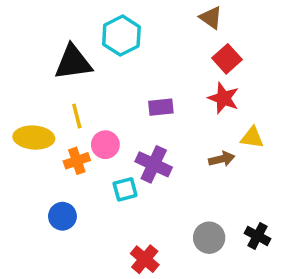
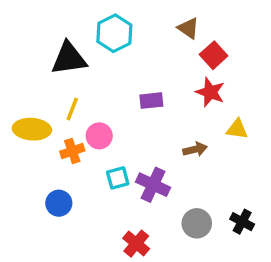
brown triangle: (211, 18) -> (188, 28), moved
yellow line: (77, 116) -> (72, 109), turned 35
brown arrow: (222, 159) -> (195, 149), moved
purple cross: (154, 164) -> (153, 185), moved

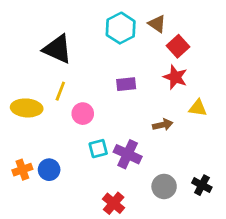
cyan hexagon: (114, 33) -> (121, 28), moved
black triangle: (69, 58) -> (57, 49), turned 32
orange cross: (72, 151) -> (22, 170), moved

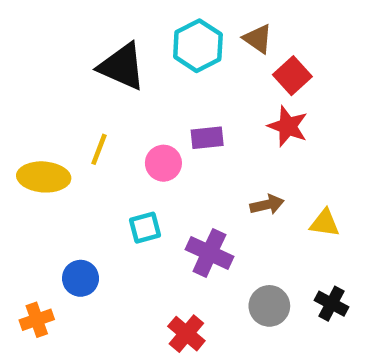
black triangle: (57, 49) -> (122, 66), moved
yellow triangle: (198, 108) -> (325, 223), moved
pink circle: (83, 114) -> (163, 163), moved
cyan square: (98, 149) -> (145, 228), moved
orange cross: (22, 170) -> (37, 320), moved

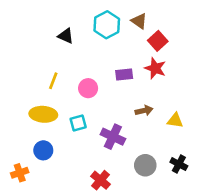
black triangle: (122, 66) -> (66, 36), size x0.6
purple rectangle: (207, 138) -> (124, 74), moved
yellow ellipse: (44, 177) -> (43, 114), moved

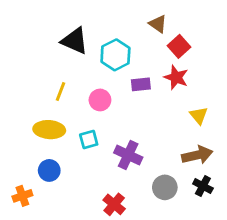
cyan hexagon: (107, 25) -> (115, 55), moved
black triangle: (66, 36) -> (75, 41), size x1.5
brown arrow: (144, 111) -> (197, 155), moved, size x1.5
yellow triangle: (175, 121) -> (199, 115), moved, turned 42

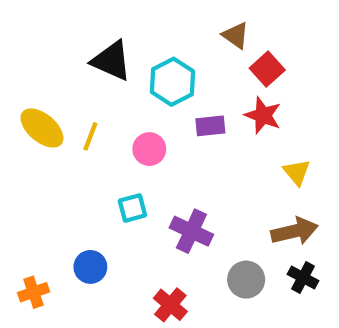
yellow ellipse: (49, 130) -> (42, 128), moved, turned 36
blue circle: (49, 170) -> (90, 267), moved

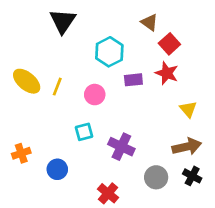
black triangle: (111, 61) -> (63, 21), moved, turned 40
orange cross: (34, 292) -> (21, 153), moved

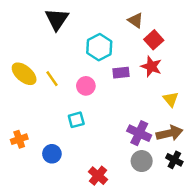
yellow line: (57, 87) -> (52, 79), turned -56
purple cross: (121, 147) -> (139, 133), moved

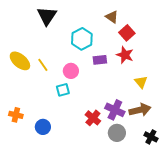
cyan square: (76, 120) -> (63, 90), moved
orange cross: (19, 139) -> (16, 115), turned 32
black cross: (174, 160) -> (151, 137), moved
red cross: (98, 176) -> (93, 118), moved

